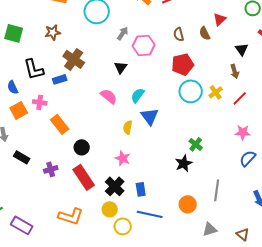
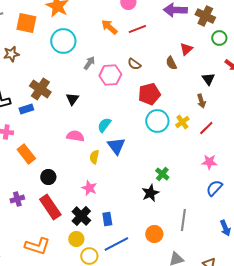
brown star: (53, 32) -> (11, 54), moved
brown semicircle: (179, 34) -> (134, 64), moved, turned -40
black triangle: (121, 67) -> (72, 99), moved
pink semicircle: (109, 96) -> (75, 136), moved, turned -30
blue line: (150, 214) -> (116, 244), turned -40

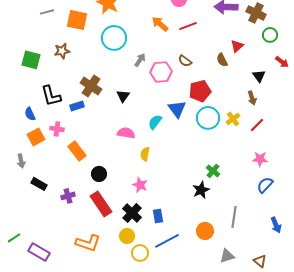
blue triangle: (116, 146) -> (177, 109), moved

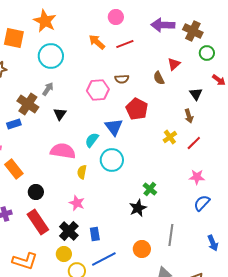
gray arrow: (140, 60) -> (48, 89), moved
brown semicircle: (185, 61) -> (122, 79), turned -40
red pentagon: (200, 91) -> (137, 109), turned -30
cyan circle: (208, 118) -> (112, 160), moved
pink semicircle: (126, 133) -> (63, 151), size x1.4

